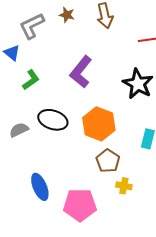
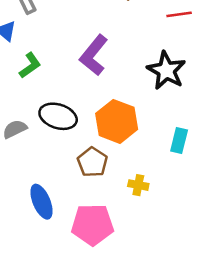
brown pentagon: (108, 161) -> (92, 162), moved
yellow cross: (124, 186) -> (138, 185), moved

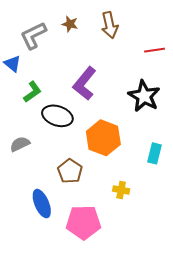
black ellipse: (58, 116) -> (57, 116), moved
brown pentagon: (92, 162) -> (70, 171), moved

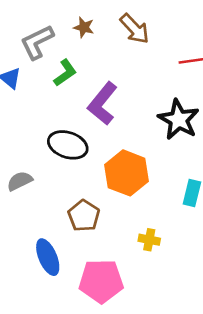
brown arrow: (110, 25) -> (135, 29), turned -30
green L-shape: (32, 92) -> (65, 73), moved

